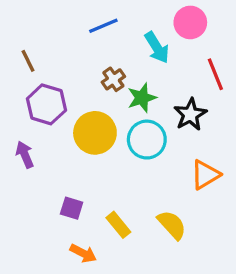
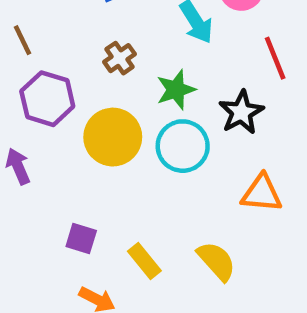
brown cross: (113, 79) -> (120, 58), moved
orange triangle: (205, 175) -> (262, 193), turned 36

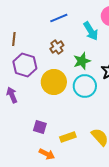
brown line: (23, 40) -> (14, 39), turned 32
yellow rectangle: (144, 261) -> (68, 137), turned -70

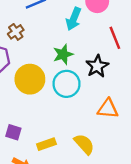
cyan arrow: (91, 31) -> (74, 19), turned 54
brown cross: (57, 47) -> (16, 32), moved

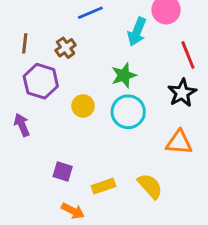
black star: (97, 66) -> (182, 93), moved
yellow circle: (30, 79) -> (83, 106), size x0.6

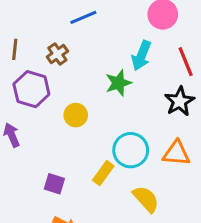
cyan arrow: (137, 32) -> (141, 56), moved
cyan circle: (128, 112) -> (131, 150), moved
yellow rectangle: (103, 186) -> (103, 173), moved, turned -35

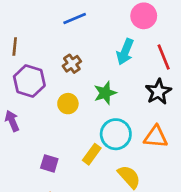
brown cross: (57, 54) -> (72, 64), moved
green star: (118, 83) -> (105, 93), moved

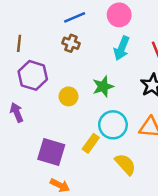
pink circle: (144, 16) -> (119, 15), moved
brown cross: (72, 64) -> (71, 43), moved, turned -35
purple square: (49, 163) -> (51, 152), size x1.6

